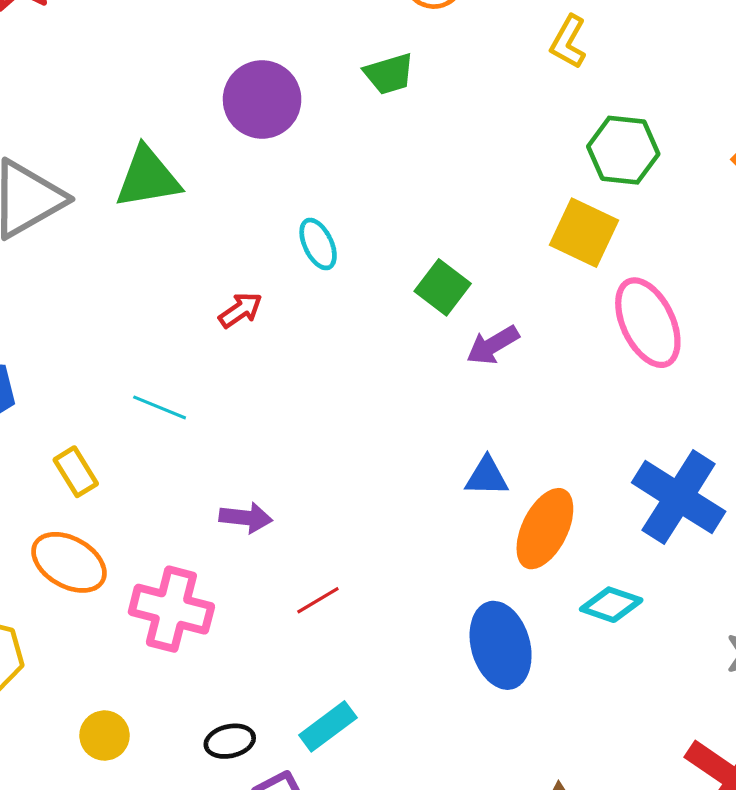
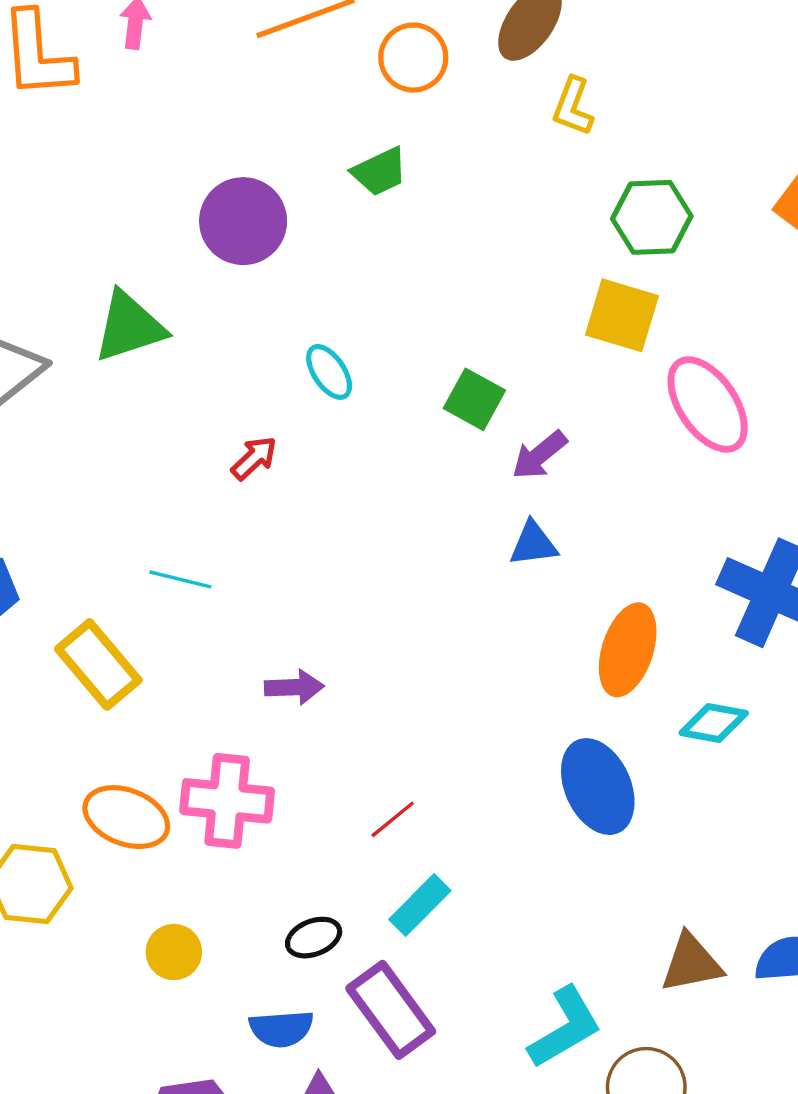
yellow rectangle: (76, 472) -> (98, 664), size x1.6
blue triangle: (487, 477) -> (533, 544), moved
orange ellipse: (69, 562) -> (126, 817), moved
red line: (318, 600) -> (393, 819), moved

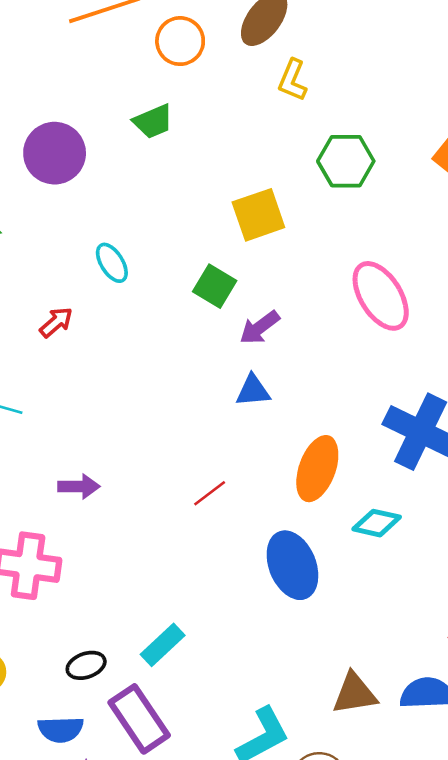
yellow square: (622, 315) -> (258, 215), moved, turned -38
red line: (393, 819) -> (210, 493), moved

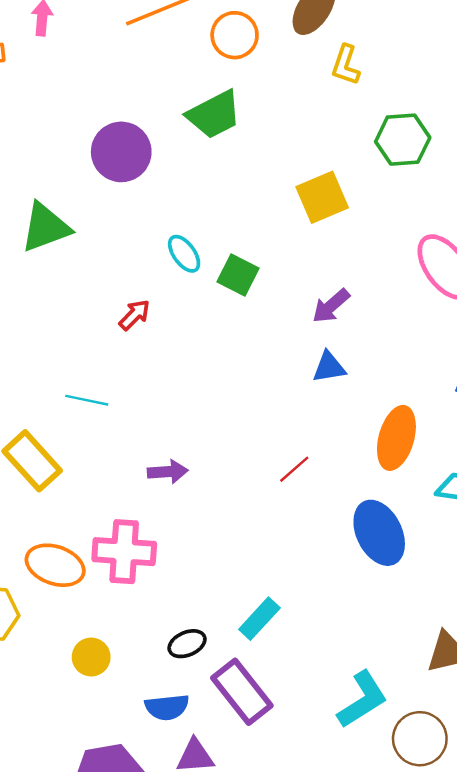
green trapezoid: (153, 121) -> (214, 115), size x1.4
green square: (215, 286) -> (238, 275), moved

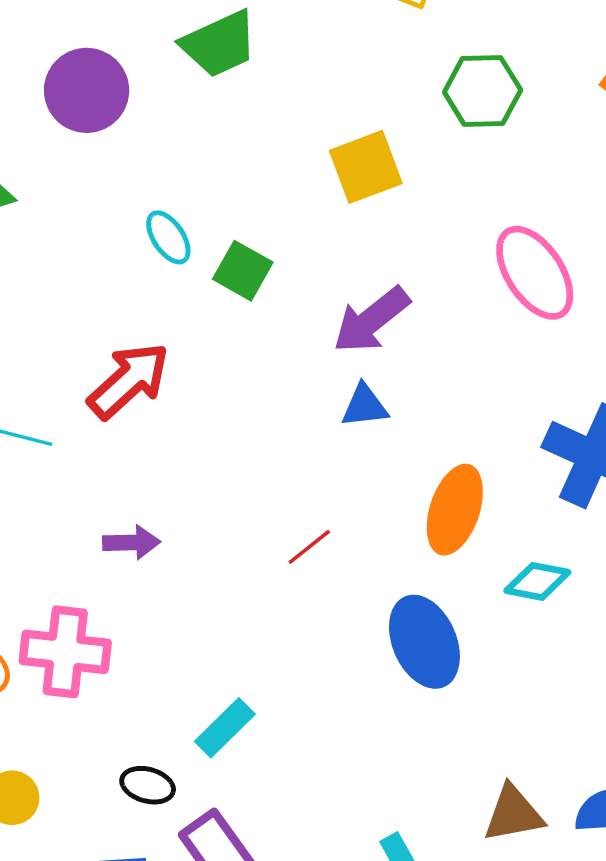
purple arrow: (331, 306) -> (371, 320), size x1.4
red arrow: (135, 315) -> (129, 381), moved, size x1.8
cyan rectangle: (259, 619) -> (225, 728), moved
black ellipse: (187, 644) -> (148, 785), turned 36

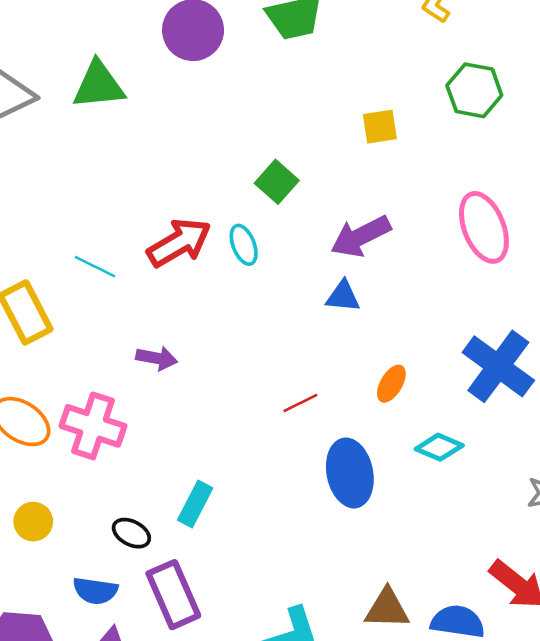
yellow square: (366, 167) -> (380, 127), size x0.7
cyan ellipse: (168, 237) -> (244, 245), moved
orange ellipse: (455, 510) -> (391, 384), size x0.6
red line: (309, 547) -> (300, 403), moved
cyan rectangle: (225, 728) -> (195, 504), turned -30

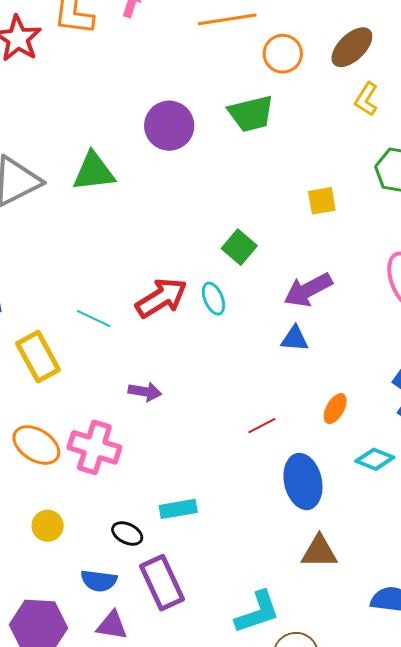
cyan rectangle: (195, 504) -> (178, 509), turned 54
brown triangle: (387, 609) -> (319, 552), moved

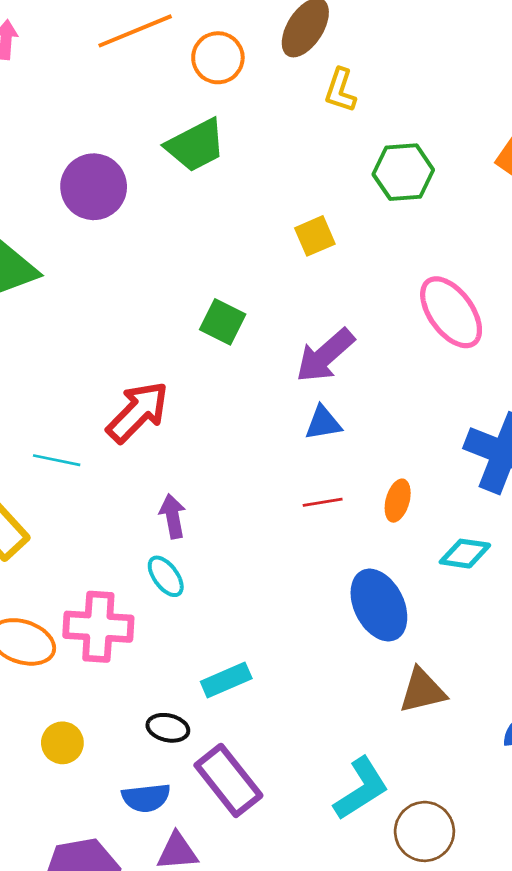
cyan ellipse: (213, 299) -> (166, 576), moved
purple arrow: (145, 392) -> (173, 516), moved, turned -96
red line: (262, 426) -> (323, 502), moved, turned 32

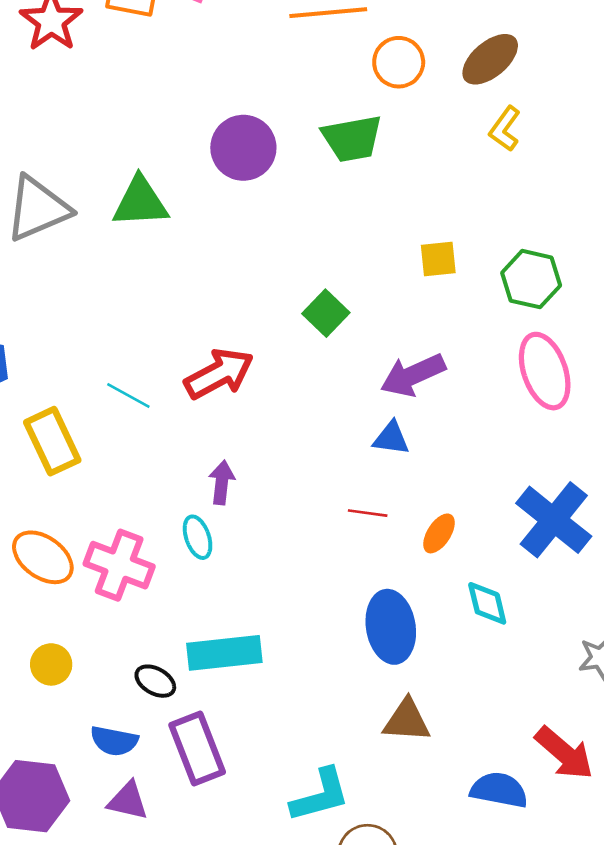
green hexagon: (403, 172) -> (531, 279), moved
cyan diamond: (465, 554) -> (487, 603), turned 51
cyan rectangle: (226, 680) -> (224, 653), size x1.5

